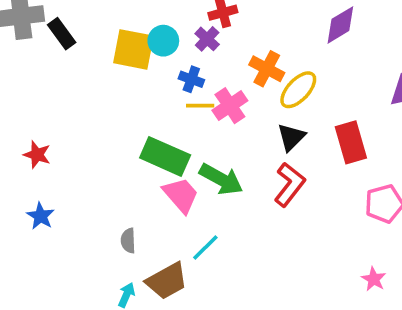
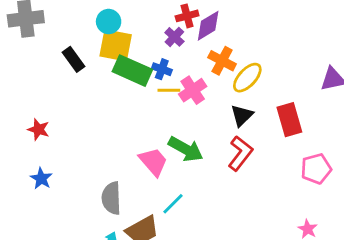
purple diamond: (340, 25) -> (208, 26), moved
black rectangle: (62, 34) -> (74, 59), moved
cyan circle: (163, 41) -> (109, 22), moved
green rectangle: (165, 156) -> (132, 71), moved
gray semicircle: (128, 241) -> (111, 198), size x1.6

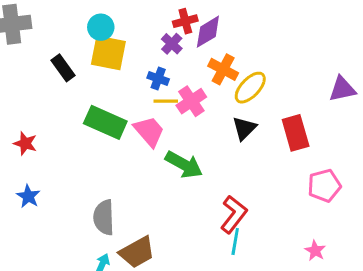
green rectangle: (132, 71) -> (105, 122), moved
red L-shape: (240, 153) -> (234, 214), moved
pink trapezoid: (153, 162) -> (149, 131), moved
cyan line: (173, 204) -> (235, 242), moved, turned -35

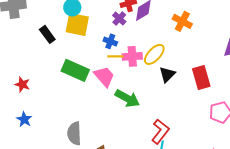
orange cross: (223, 69) -> (182, 21), moved
yellow ellipse: (250, 88) -> (154, 54), moved
pink cross: (191, 101) -> (132, 56), turned 30

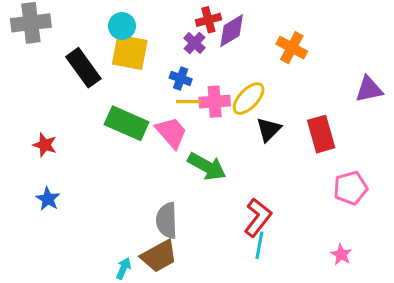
black rectangle: (47, 34) -> (83, 68), size x1.4
gray semicircle: (74, 133) -> (167, 221), moved

